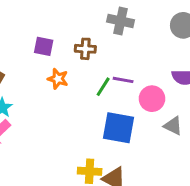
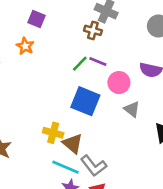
brown cross: (85, 49) -> (93, 30), moved
orange star: (58, 79) -> (25, 46), moved

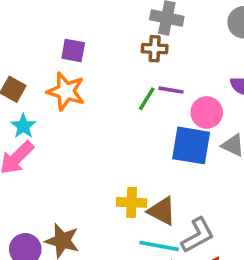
orange star: (25, 46) -> (66, 91), size x1.5
blue square: (85, 101) -> (191, 145), moved
gray L-shape: (94, 166) -> (198, 235), turned -68

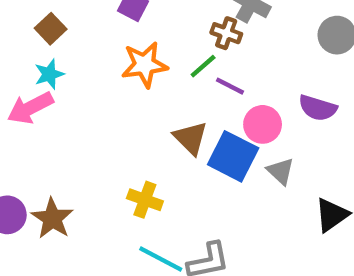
orange star: (66, 91) -> (145, 65), moved, turned 30
green line: (147, 99) -> (203, 66), moved
brown triangle: (162, 211) -> (191, 138), moved

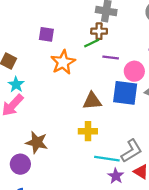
green line: (203, 66) -> (92, 43), moved, turned 35
brown triangle: (191, 138) -> (92, 101), moved, turned -30
brown star: (52, 218) -> (37, 142), moved

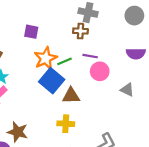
green line: (92, 43) -> (65, 61), moved
pink circle: (134, 71) -> (100, 71), moved
blue square: (125, 93) -> (52, 81), moved, turned 30

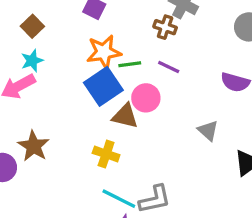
pink circle: (100, 71) -> (146, 98), moved

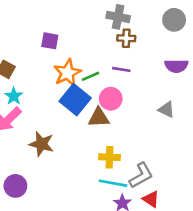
brown cross: (165, 27) -> (126, 38), moved
brown star: (34, 146) -> (41, 144), moved
yellow cross: (106, 154) -> (109, 157), moved

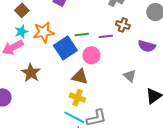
brown cross: (126, 38) -> (123, 25), moved
purple line: (121, 69) -> (106, 36), turned -32
orange star: (67, 73) -> (44, 32), moved
brown triangle: (99, 118) -> (80, 77), moved

